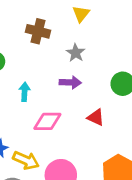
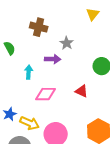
yellow triangle: (81, 14) -> (93, 14), moved
purple arrow: (70, 82) -> (53, 59), moved

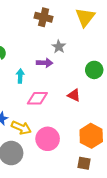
yellow triangle: (93, 14) -> (85, 17), size x1.5
brown cross: (39, 27) -> (44, 17), moved

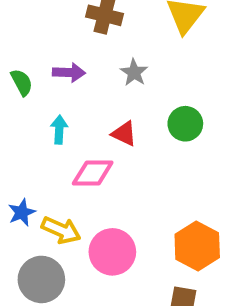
purple arrow: (45, 63) -> (69, 72), moved
green circle: (94, 70) -> (185, 124), moved
red triangle: (74, 95) -> (124, 134), moved

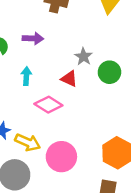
gray star: (134, 72) -> (84, 57), moved
pink diamond: (93, 173) -> (48, 105), turned 32

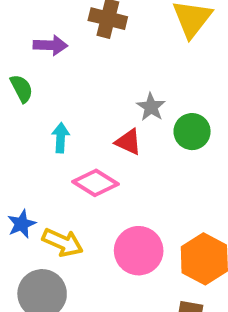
purple arrow: (33, 38) -> (50, 45), moved
pink circle: (61, 157) -> (139, 251), moved

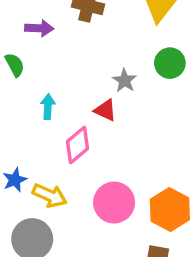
green circle: (192, 132) -> (170, 63), moved
pink diamond: (95, 183) -> (77, 145), turned -72

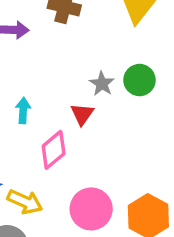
green circle: (170, 63) -> (139, 80), moved
red triangle: (105, 110) -> (82, 114), turned 40

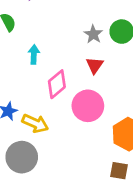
red triangle: (82, 114) -> (95, 65), moved
pink circle: (91, 209) -> (88, 106), moved

